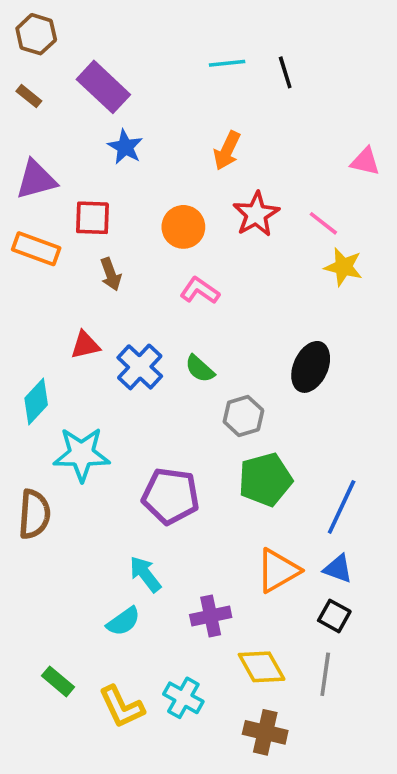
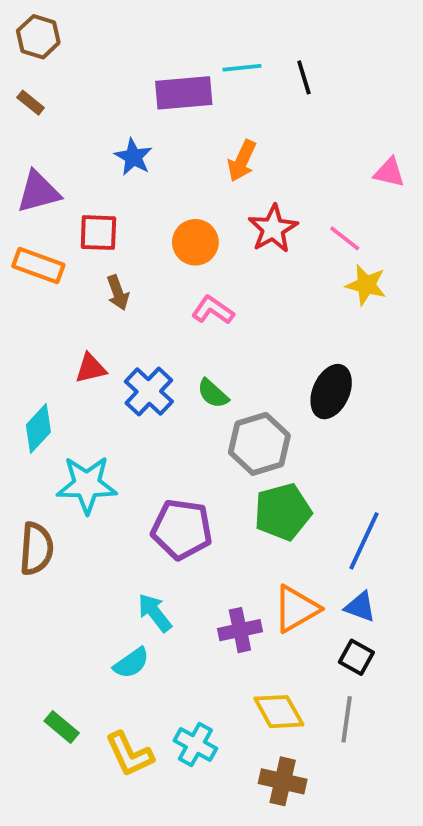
purple rectangle: (103, 87) -> (184, 93), moved, turned -48
gray hexagon: (243, 416) -> (259, 444), size x1.4
purple cross: (211, 616) -> (240, 630), moved

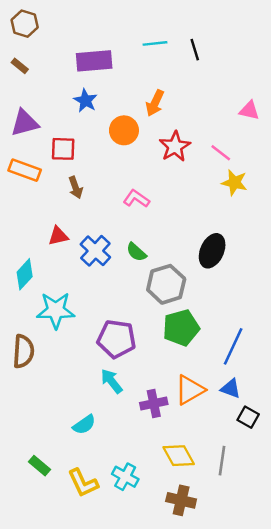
purple rectangle: (184, 93) -> (94, 61), moved
orange circle: (195, 242) -> (124, 130), moved
cyan arrow: (155, 613) -> (112, 381), moved
black square: (356, 657) -> (248, 417), moved

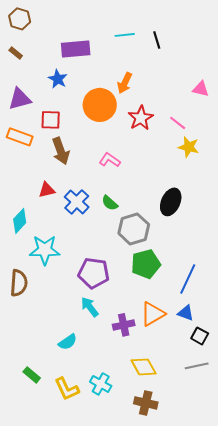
blue star: (85, 101) -> (58, 79), moved
orange circle: (124, 130) -> (100, 105), size x1.4
brown arrow: (76, 187) -> (61, 151), size x1.5
gray line: (222, 461) -> (197, 366), moved, turned 70

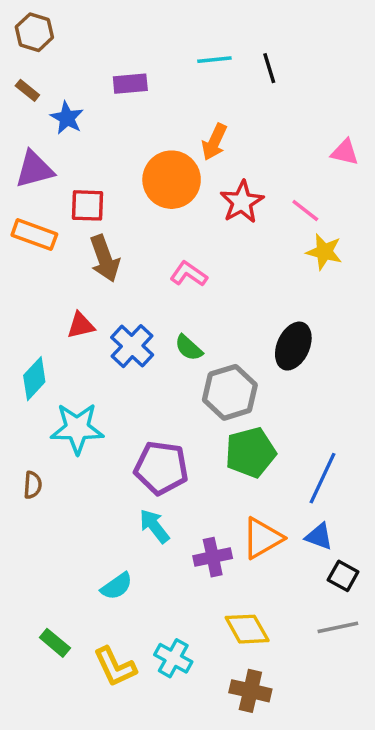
purple rectangle: (76, 49) -> (130, 84), size x0.7
blue star: (58, 79) -> (67, 118), moved
brown semicircle: (19, 283) -> (33, 485), size x0.6

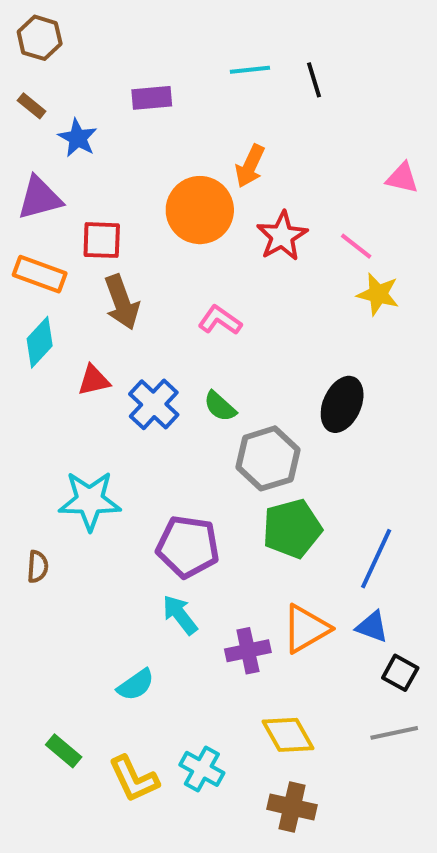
cyan diamond: (34, 379) -> (40, 342), moved

